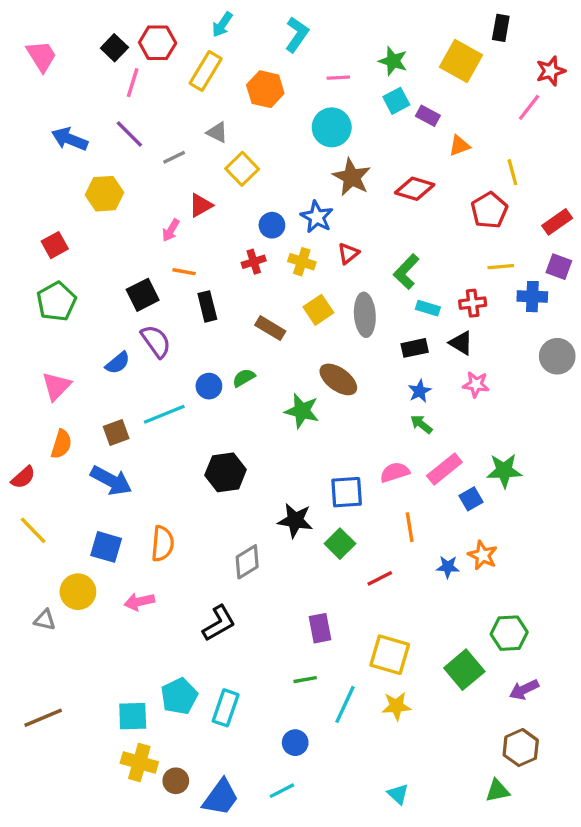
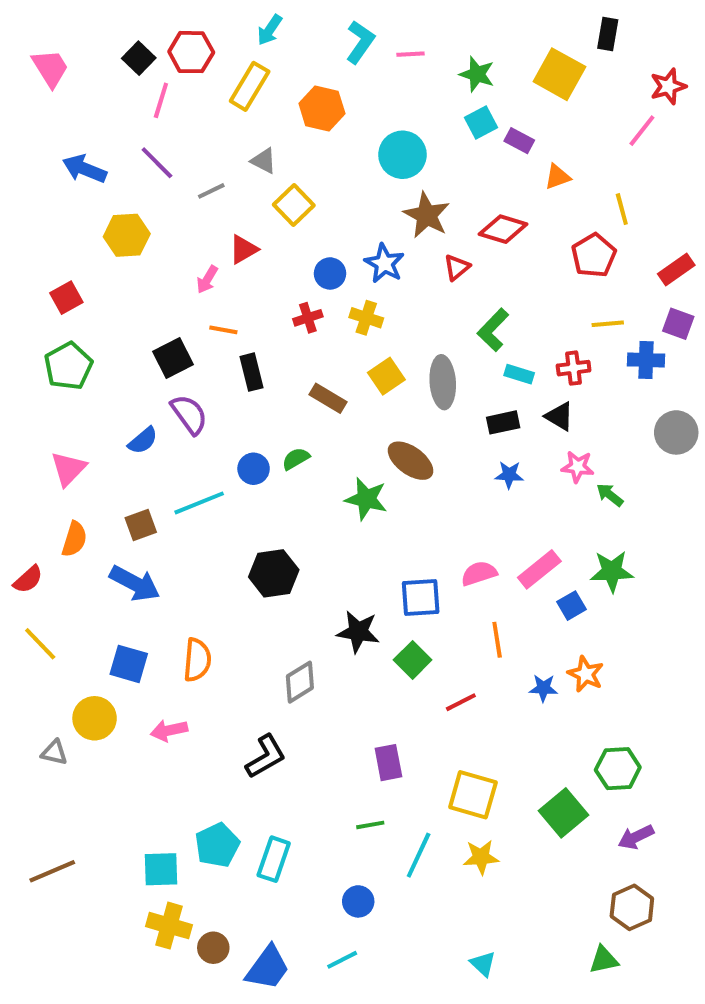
pink line: (338, 78) -> (411, 54), moved
red triangle: (348, 253) -> (457, 267), moved
blue star: (420, 391) -> (509, 475), turned 30
green arrow: (421, 424) -> (610, 495), moved

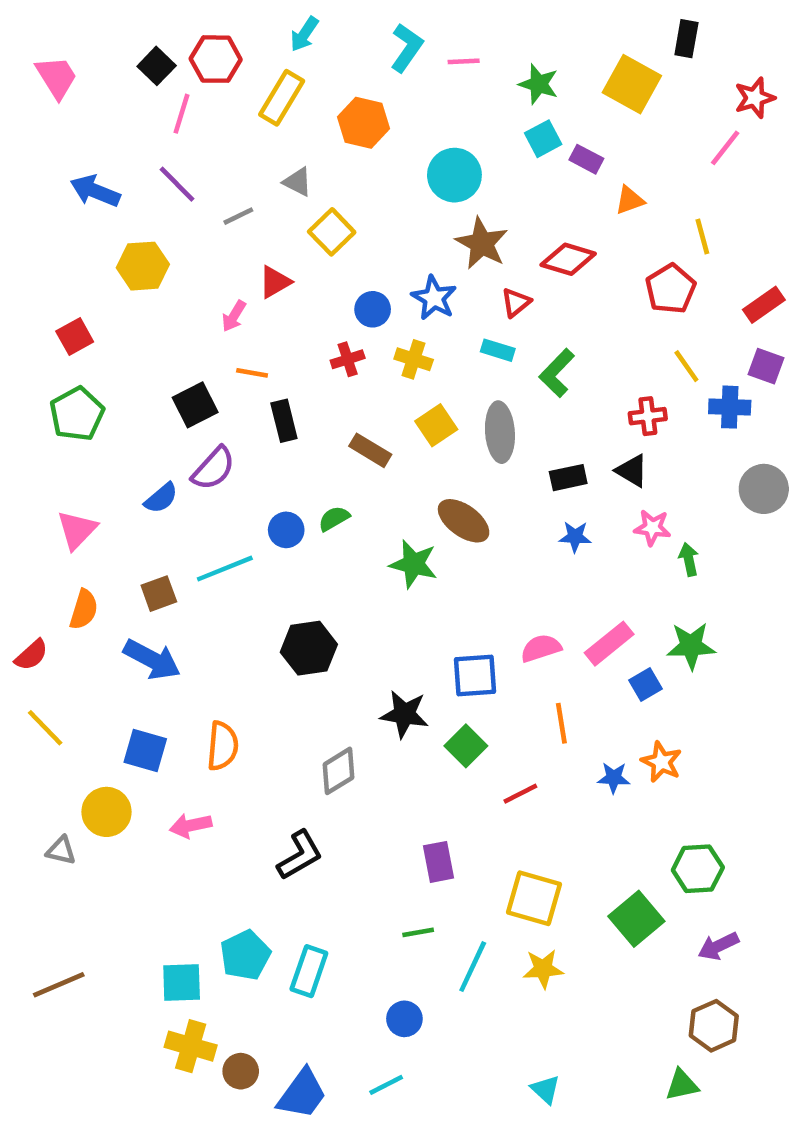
yellow line: (608, 324) -> (686, 366), turned 60
cyan rectangle: (519, 374) -> (498, 350), moved
purple semicircle: (189, 414) -> (213, 468), turned 78
green arrow: (610, 495) -> (689, 559), turned 40

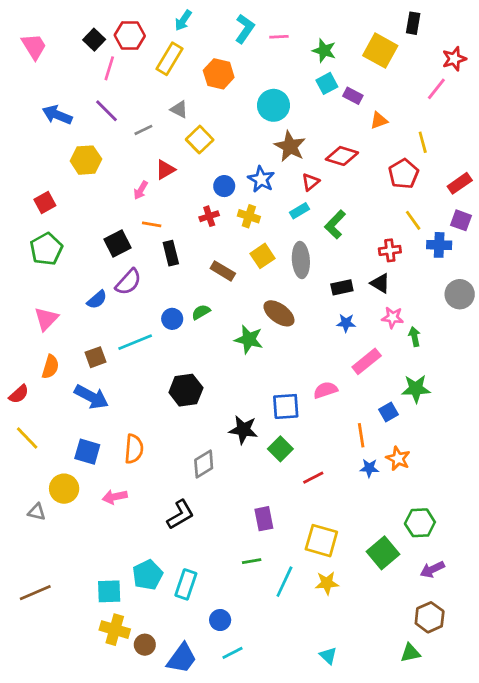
cyan rectangle: (498, 350) -> (299, 211), turned -48
pink rectangle: (609, 644) -> (367, 361), moved
orange line: (561, 723) -> (361, 435), moved
blue circle: (404, 1019) -> (220, 620), moved

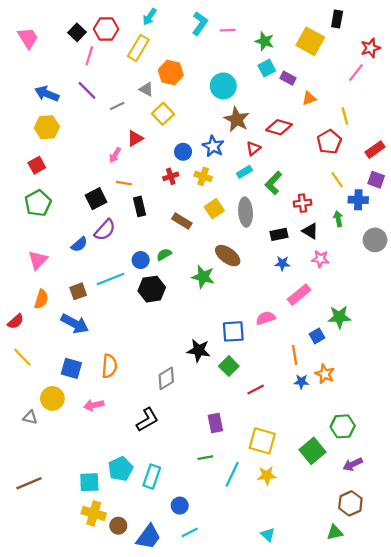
orange hexagon: (219, 74) -> (171, 73), moved
yellow hexagon: (86, 160) -> (47, 127), moved
red cross: (390, 250) -> (302, 203), moved
green arrow: (414, 337) -> (338, 219), moved
black hexagon: (186, 390) -> (152, 289), moved

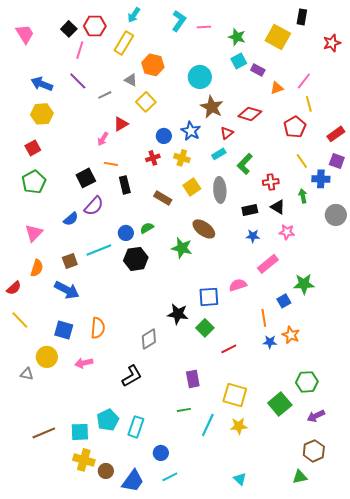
pink line: (356, 73) -> (304, 81), moved
brown line: (29, 483) -> (44, 433), moved

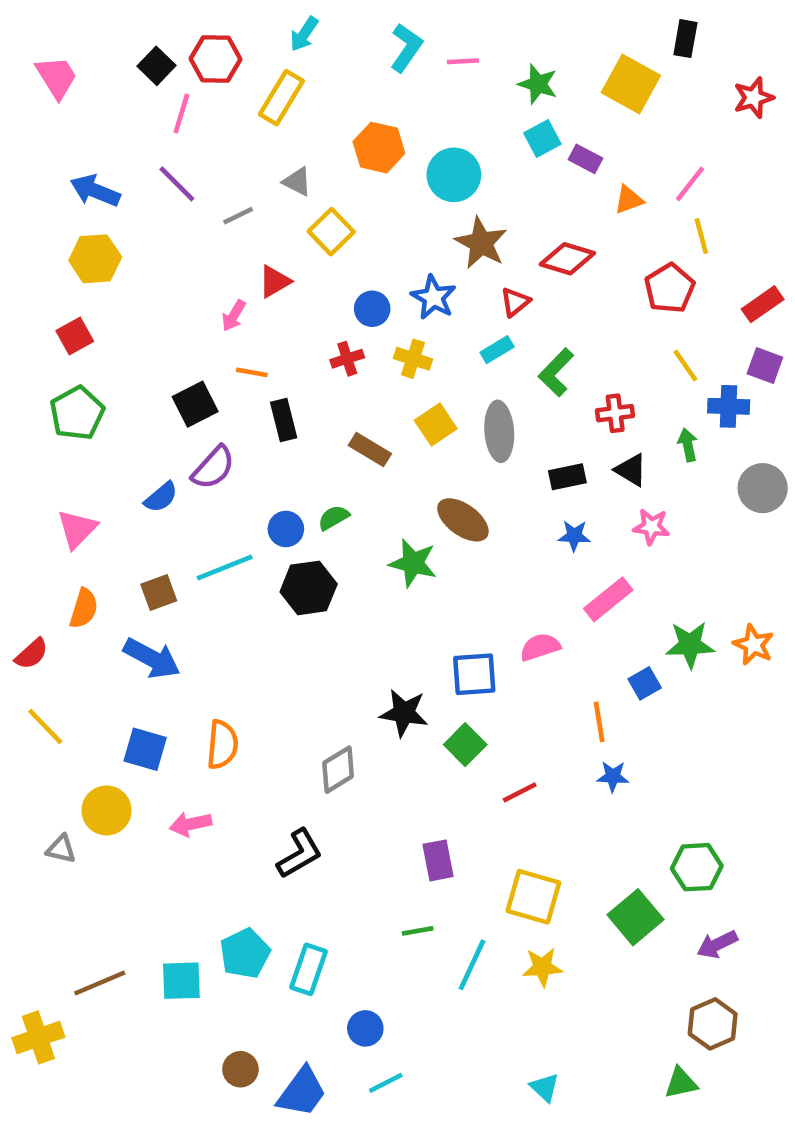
orange hexagon: (153, 65) -> (379, 148), moved
orange star: (291, 335) -> (754, 645), moved
yellow cross: (84, 460) -> (38, 1037), moved, turned -35

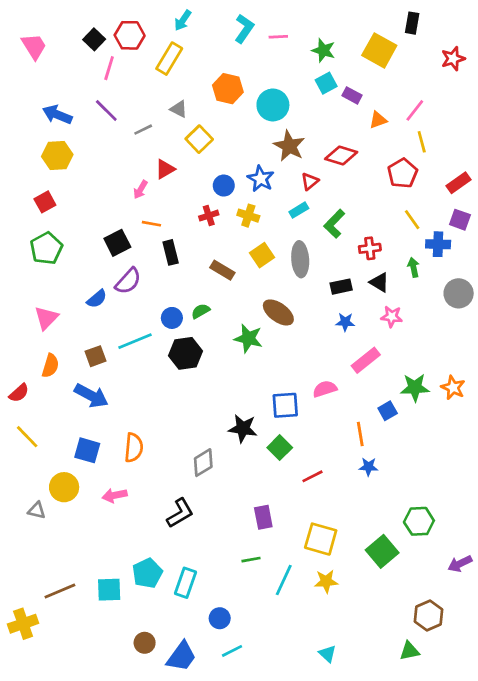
purple arrow: (717, 944) -> (460, 564), moved

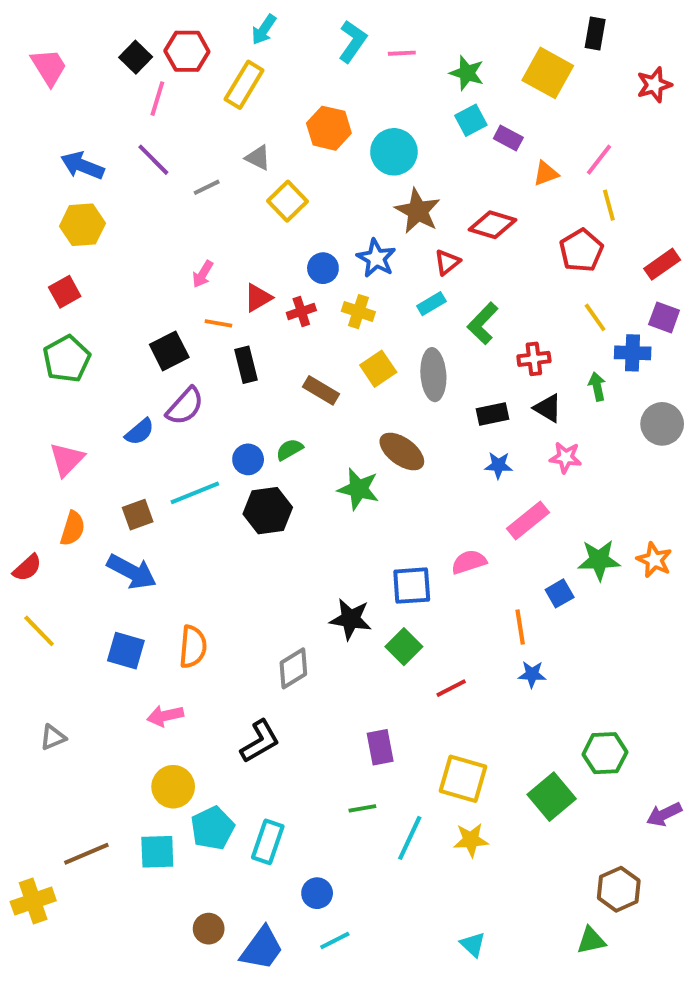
red triangle: (165, 169) -> (258, 298), moved
yellow circle: (64, 487) -> (173, 787), moved
gray triangle: (37, 510) -> (53, 737), turned -36

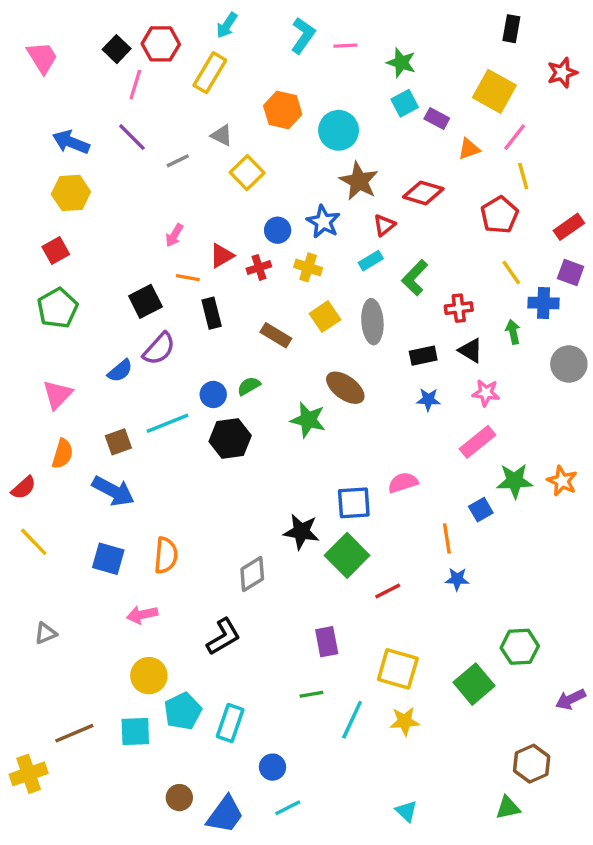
yellow square: (548, 73) -> (494, 91), moved
pink rectangle: (528, 521) -> (477, 442), moved
green square: (404, 647) -> (347, 555), size x1.4

